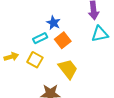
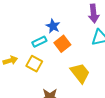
yellow trapezoid: (68, 69) -> (80, 73), moved

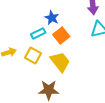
yellow trapezoid: (80, 73) -> (60, 62), moved

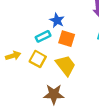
orange square: (61, 36) -> (67, 39), turned -35

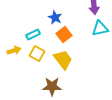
cyan rectangle: (43, 36) -> (33, 34), moved
orange square: (67, 39) -> (64, 34), turned 35

